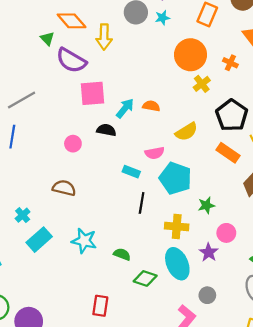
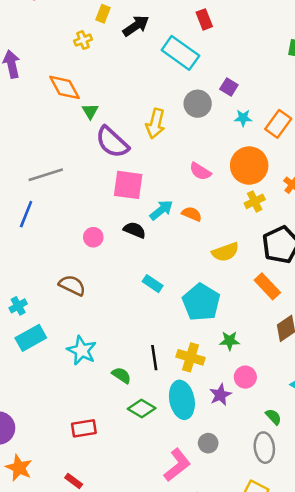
cyan star: (162, 18) -> (243, 118), moved
orange diamond: (72, 21) -> (65, 87), moved
pink semicircle: (155, 153) -> (200, 171), moved, turned 30
black line: (142, 203) -> (154, 358), moved, turned -30
red rectangle: (100, 306) -> (84, 428), turned 60

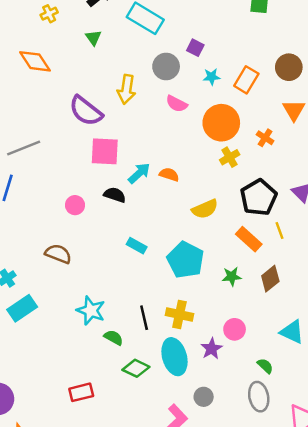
green triangle: (90, 111) -> (93, 38), moved
pink semicircle: (200, 171) -> (177, 104), moved
green star: (230, 341) -> (232, 276), moved
cyan star: (82, 350) -> (91, 311), moved

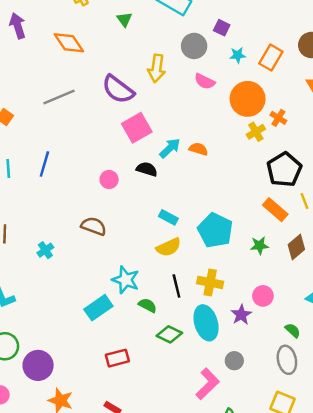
orange cross: (265, 138) -> (278, 118), moved
gray line: (24, 148) -> (59, 97), moved
pink square: (105, 151) -> (137, 128), turned -32
yellow semicircle: (205, 209) -> (169, 247), moved
cyan rectangle: (22, 308) -> (98, 308), moved

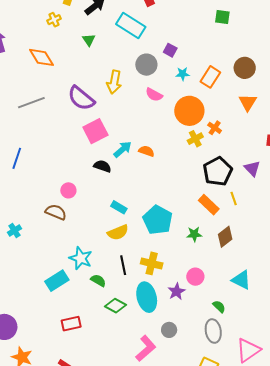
pink circle: (109, 179) -> (68, 190), moved

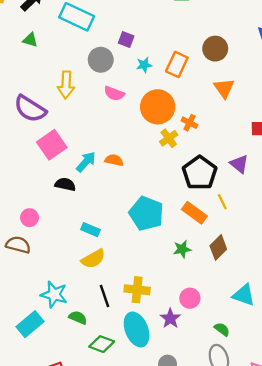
green triangle: (89, 40) -> (30, 40), turned -32
cyan pentagon: (158, 220) -> (146, 213), moved

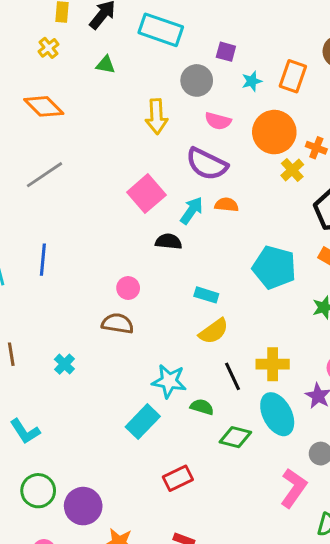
purple semicircle: (30, 109) -> (207, 164), moved

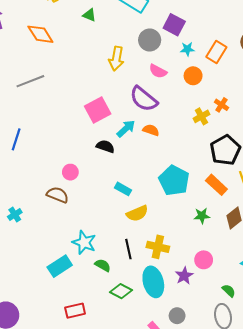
purple square: (226, 52) -> (174, 25), size x1.5
orange circle: (274, 132) -> (193, 76), moved, size x0.6
yellow semicircle: (214, 331) -> (137, 213), moved

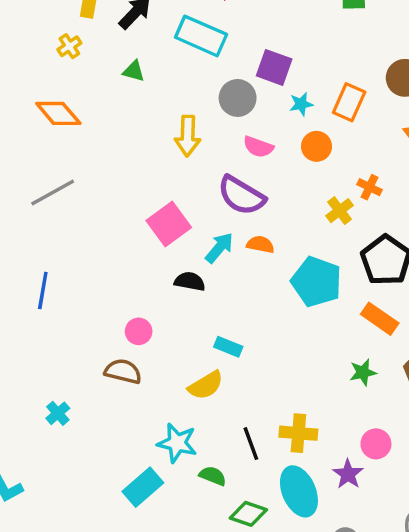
cyan pentagon: (174, 181) -> (317, 282), moved
yellow semicircle: (137, 213) -> (206, 385), moved

